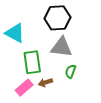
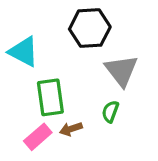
gray triangle: (61, 47) -> (121, 71), moved, turned 45

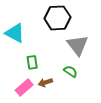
green rectangle: (50, 97) -> (32, 62), size x0.6
green semicircle: (110, 112) -> (71, 71), turned 104

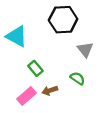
gray triangle: (78, 45) -> (85, 50), size x0.7
green rectangle: (32, 62) -> (35, 68), turned -32

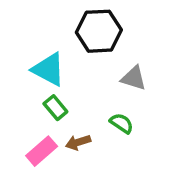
cyan triangle: (17, 36) -> (49, 69), moved
gray triangle: (85, 50) -> (134, 78), turned -35

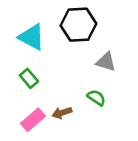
cyan triangle: (49, 69) -> (32, 37), moved
green rectangle: (55, 108) -> (29, 78), moved

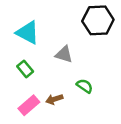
black hexagon: (78, 25) -> (98, 20), moved
gray triangle: (106, 62) -> (64, 54), moved

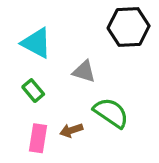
green semicircle: (85, 86) -> (111, 113), size x1.6
pink rectangle: (29, 105) -> (38, 138), turned -40

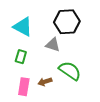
black hexagon: (129, 27) -> (67, 22), moved
green rectangle: (33, 91) -> (21, 57), turned 56

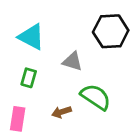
black hexagon: (67, 22) -> (111, 31), moved
pink rectangle: (24, 87) -> (18, 119), moved

